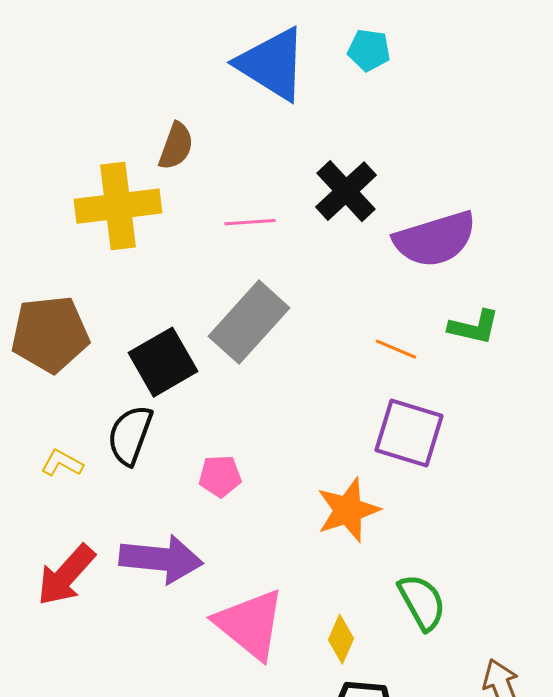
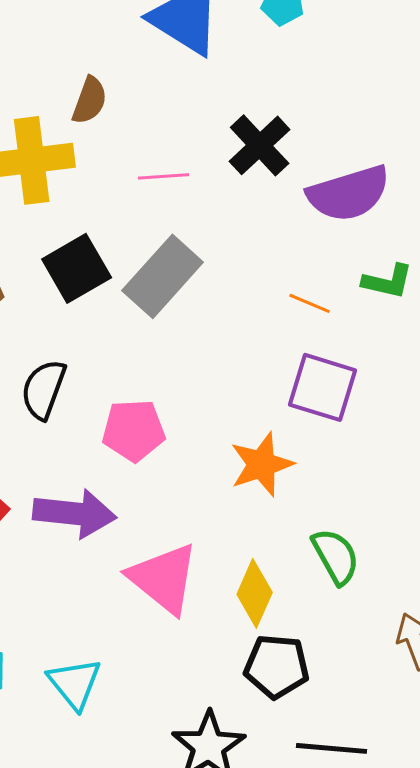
black square: (163, 362) -> (77, 268), moved
pink pentagon: (220, 476) -> (134, 430), size x1.5
yellow diamond: (341, 639) -> (255, 593), size x1.4

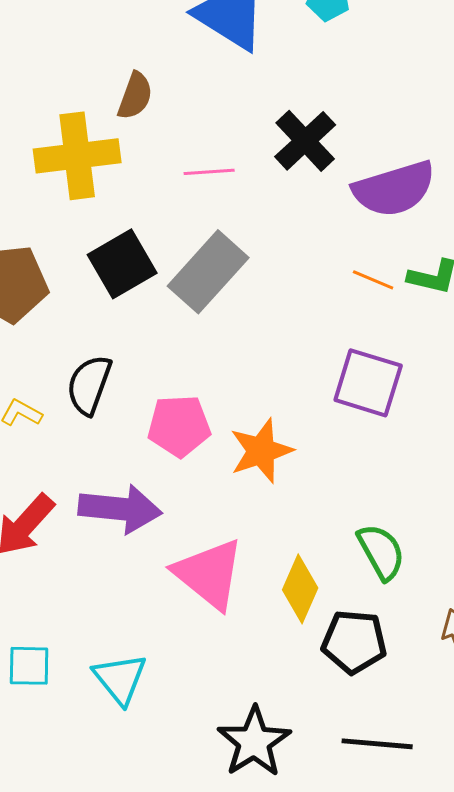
orange line: (310, 303) -> (373, 280), moved
orange star: (262, 464) -> (261, 451), moved
black pentagon: (277, 666) -> (354, 642), moved

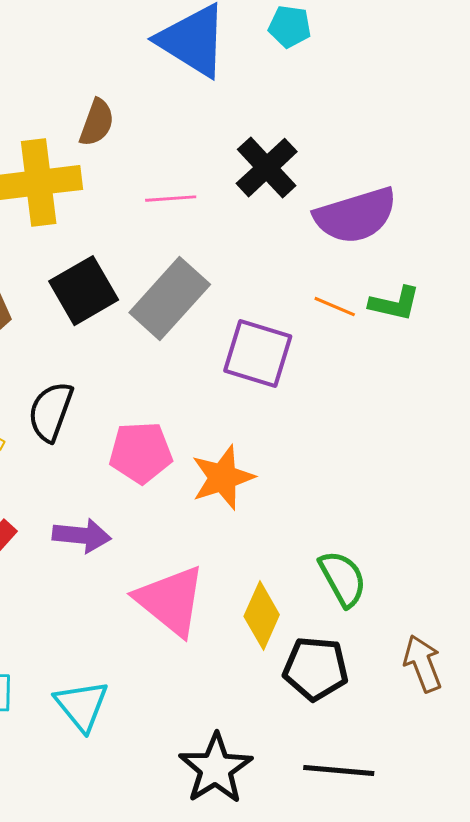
purple square: (368, 383) -> (258, 354), moved
purple arrow: (120, 509) -> (82, 536), size x0.7

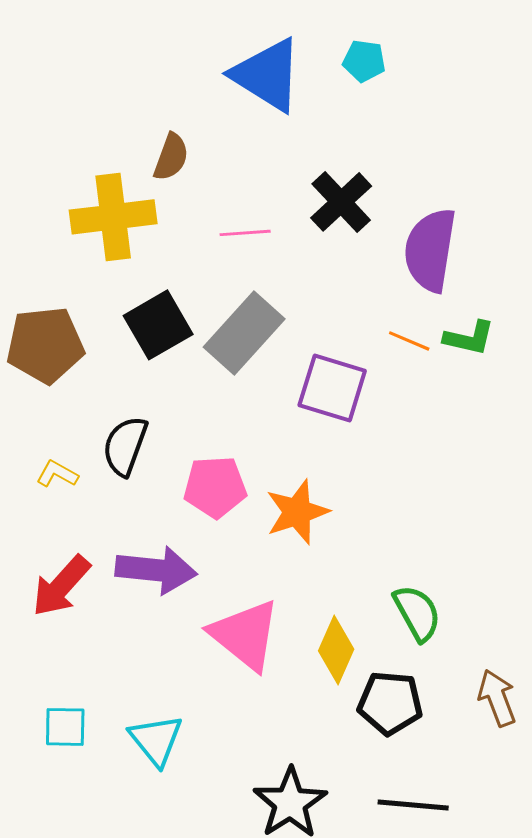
purple semicircle: (356, 216) -> (430, 250), turned 116
purple arrow: (82, 536) -> (156, 570), size x1.4

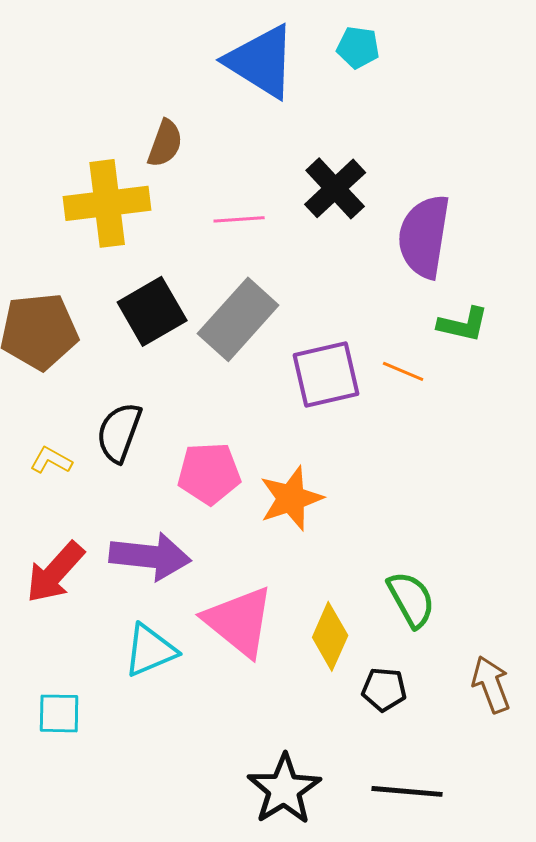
orange line: (409, 341) -> (403, 371), moved
purple square: (332, 388) -> (326, 374), turned -30
black pentagon: (390, 703) -> (384, 689), size x0.7
cyan triangle: (156, 740) -> (150, 650), moved, turned 46

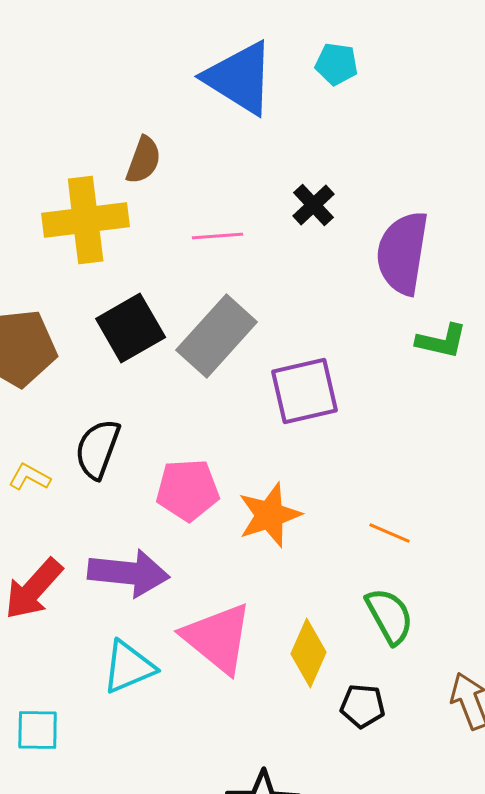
black cross: (335, 188) -> (314, 205), size x0.7
orange line: (403, 371) -> (390, 533), moved

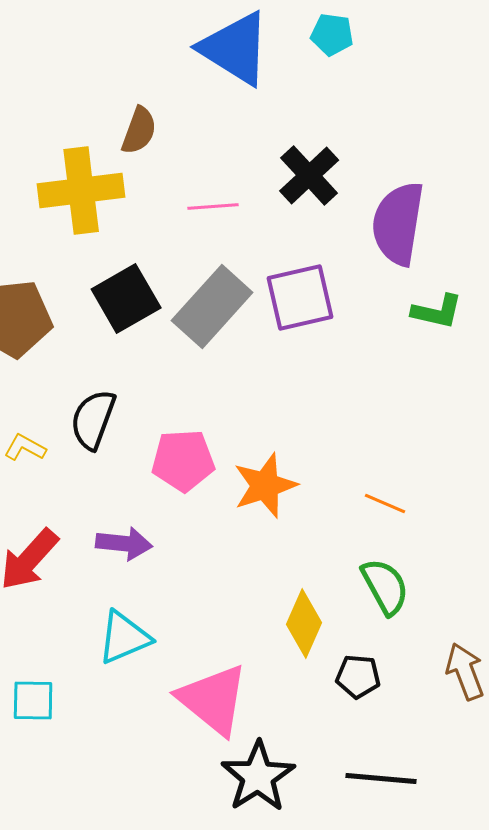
black cross: (314, 205) -> (309, 176), size x1.4
purple square: (305, 391) -> (300, 298), moved
purple arrow: (129, 573) -> (124, 544), size x0.7
pink triangle: (218, 638) -> (213, 700), moved

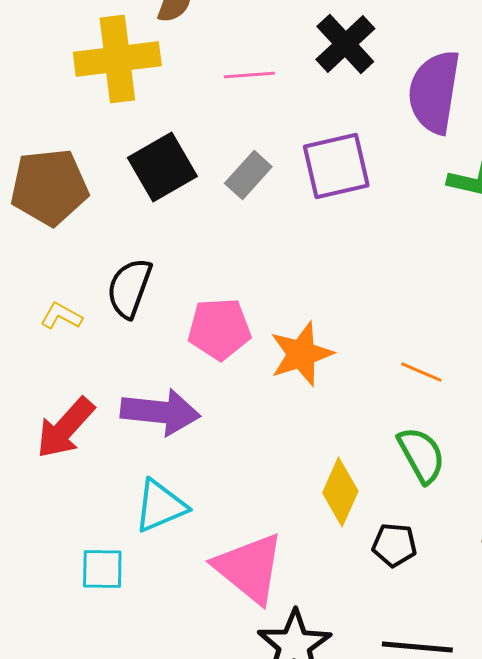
gray rectangle: (212, 306) -> (248, 175), size x0.6
purple arrow: (124, 544) -> (160, 412), size x1.4
cyan square: (33, 700) -> (102, 569), moved

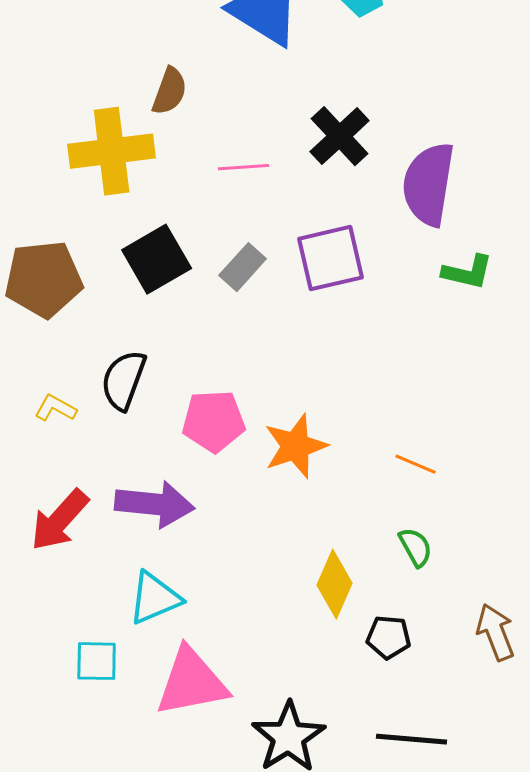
green semicircle: (421, 455) -> (416, 547), size x0.7
pink triangle: (249, 568) -> (192, 682), moved, turned -50

